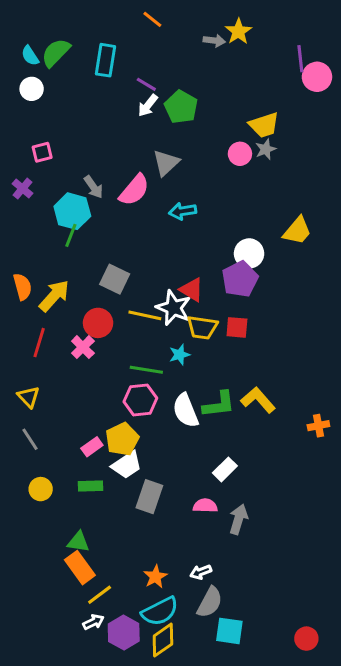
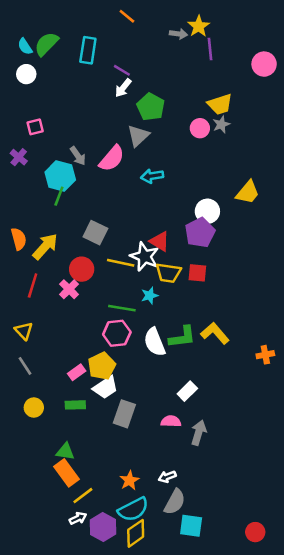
purple line: (300, 59) -> (210, 49), moved
green pentagon: (181, 107) -> (151, 107), moved

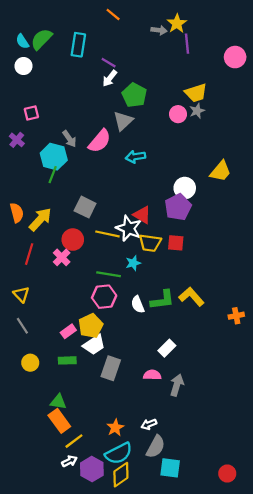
white semicircle: (155, 342) -> (138, 304), size x0.7

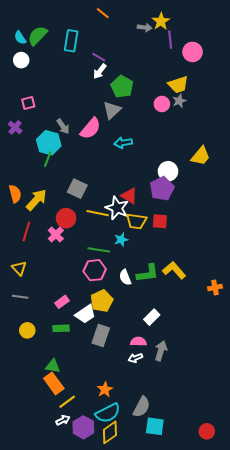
pink circle: (235, 57) -> (193, 52), moved
gray line: (22, 326) -> (20, 297), turned -49
yellow pentagon: (91, 326) -> (102, 301), moved
white arrow: (149, 424) -> (135, 358), moved

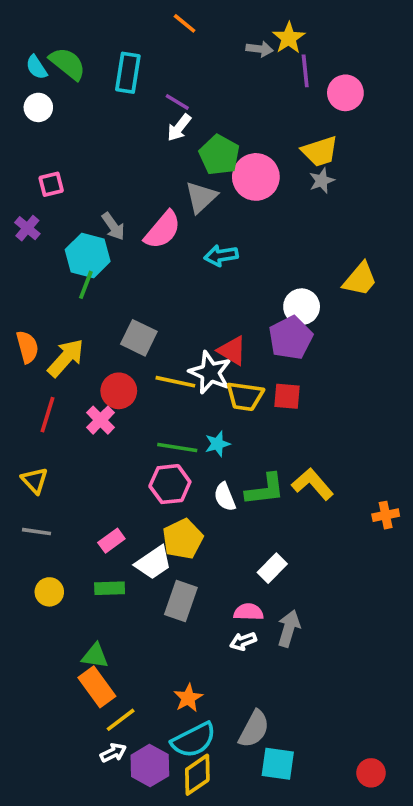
green semicircle: (37, 36) -> (68, 64), turned 85
pink circle: (162, 104) -> (256, 177), moved, size x1.6
cyan star: (121, 240) -> (217, 444), moved

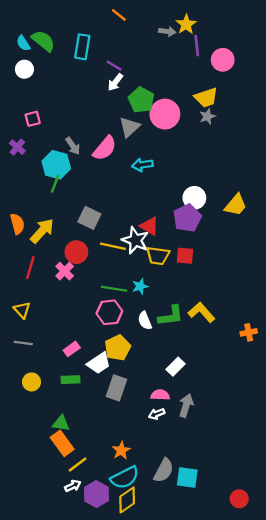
yellow trapezoid: (360, 279) -> (236, 205), moved
cyan square: (278, 764) -> (187, 478), moved

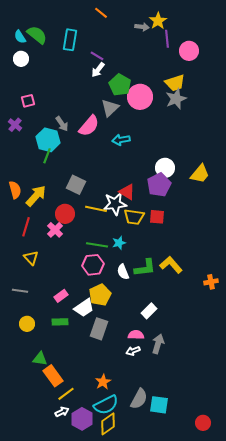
gray star: (207, 116) -> (176, 99), size x1.5
white star: (135, 240) -> (115, 204), turned -30
yellow triangle: (22, 310) -> (31, 258), moved
green triangle: (61, 423) -> (40, 359), moved

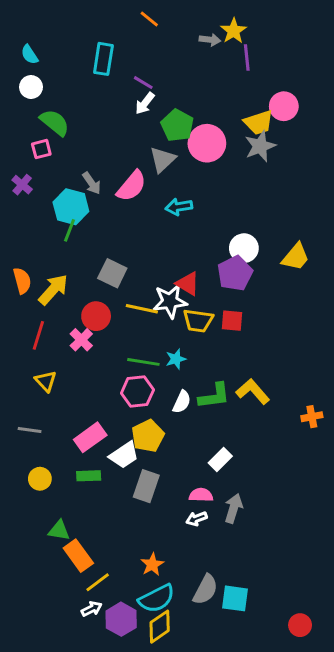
green semicircle: (37, 35) -> (55, 122), moved
pink circle: (189, 51) -> (284, 106), moved
white semicircle: (123, 272) -> (182, 402), turned -133
pink rectangle: (61, 296) -> (90, 437), size x1.5

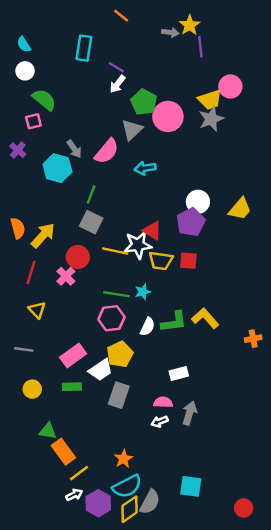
green line: (69, 230) -> (91, 195), moved
white rectangle: (220, 460) -> (179, 373), turned 30
gray semicircle: (205, 590) -> (150, 502), moved

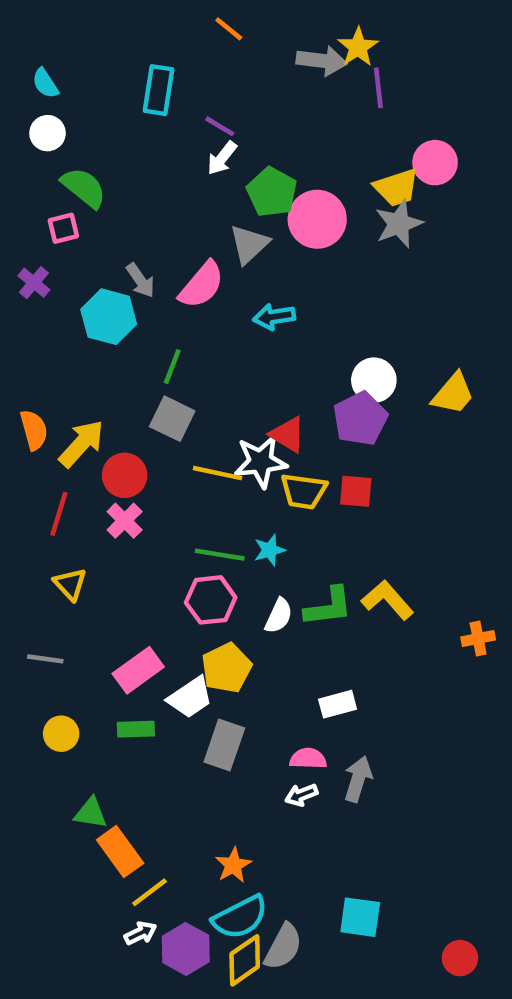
gray arrow: (170, 32) -> (322, 61), size x1.5
red circle: (78, 257) -> (125, 475), moved

